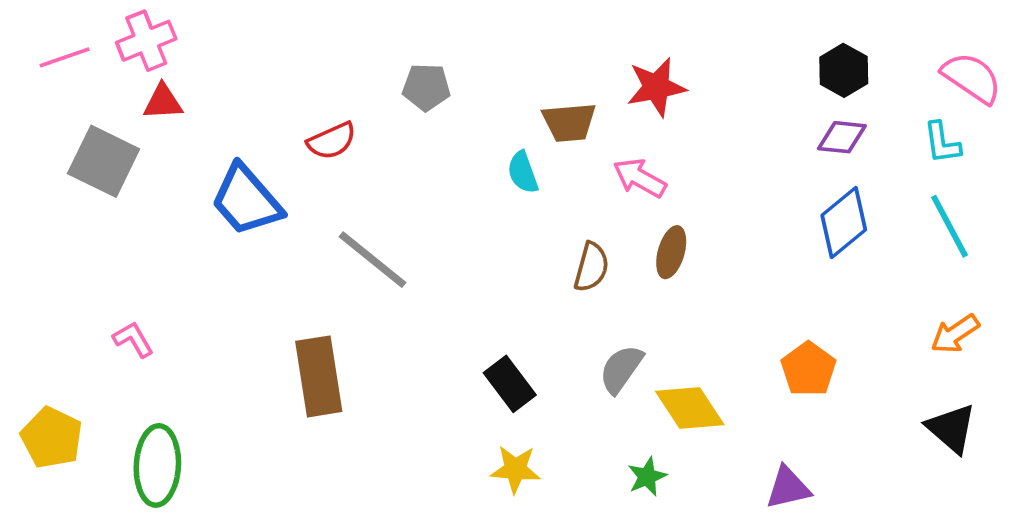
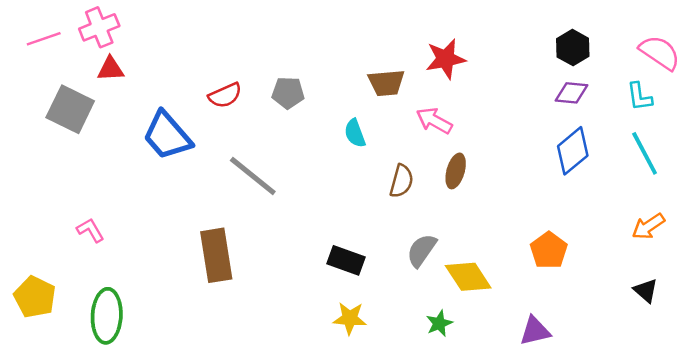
gray pentagon: (426, 87) -> (288, 93), moved
cyan semicircle: (523, 172) -> (355, 133), moved
black rectangle: (510, 384) -> (346, 260), turned -33
black triangle: (951, 428) -> (646, 291), size x0.7

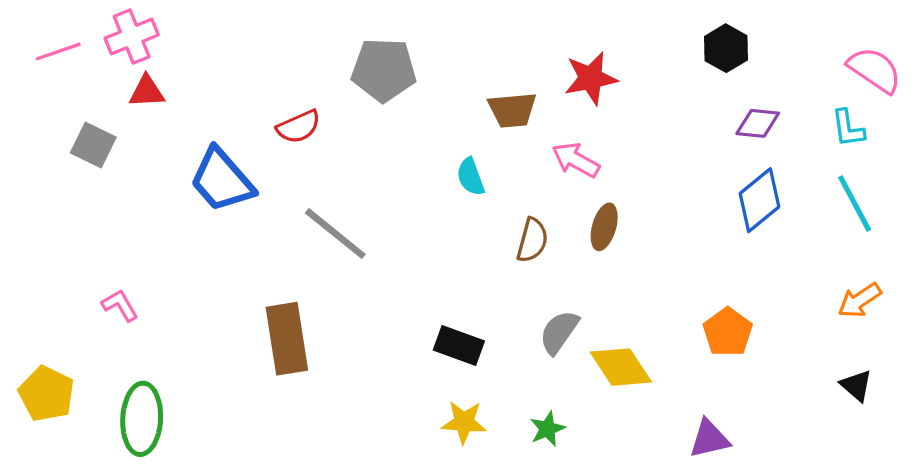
black hexagon: (573, 48) -> (726, 48), moved
gray pentagon: (288, 93) -> (384, 70), moved, size x1.5
gray square: (70, 109) -> (93, 145), size x0.7
green star: (439, 323) -> (547, 429), moved

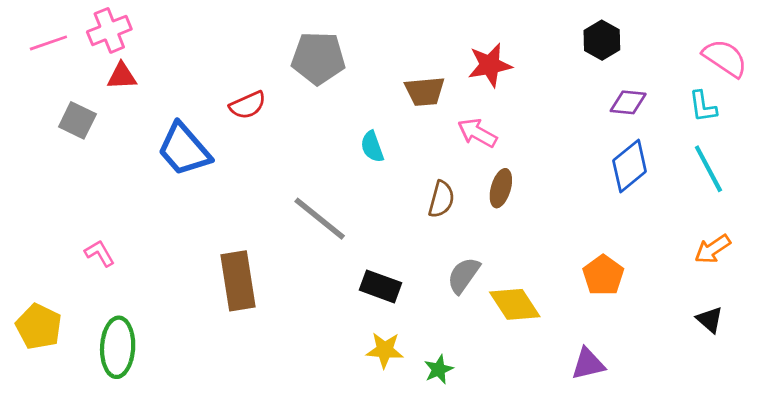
cyan semicircle: (471, 177) -> (372, 147), moved
gray line: (335, 234) -> (320, 219), moved
green star: (547, 429) -> (439, 369), moved

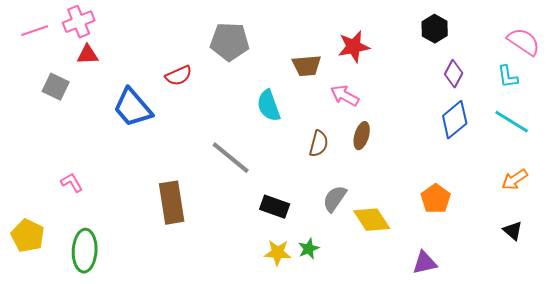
purple diamond: (628, 102) -> (454, 74), turned -68
cyan semicircle: (372, 147) -> (269, 106), size x1.4
cyan line: (708, 169) -> (512, 122), turned -30
green star: (439, 369) -> (309, 249), moved

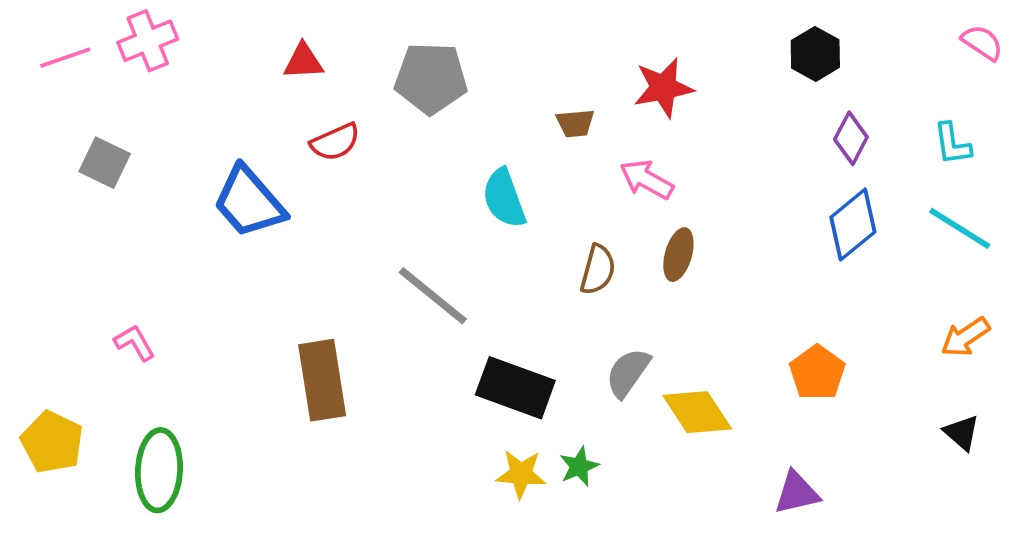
pink semicircle: (524, 42) -> (982, 43), moved, size x0.7
red triangle: (88, 55) -> (303, 61), moved
brown trapezoid: (307, 66) -> (575, 123), size x0.7
black rectangle: (275, 207) -> (515, 388), size x1.4

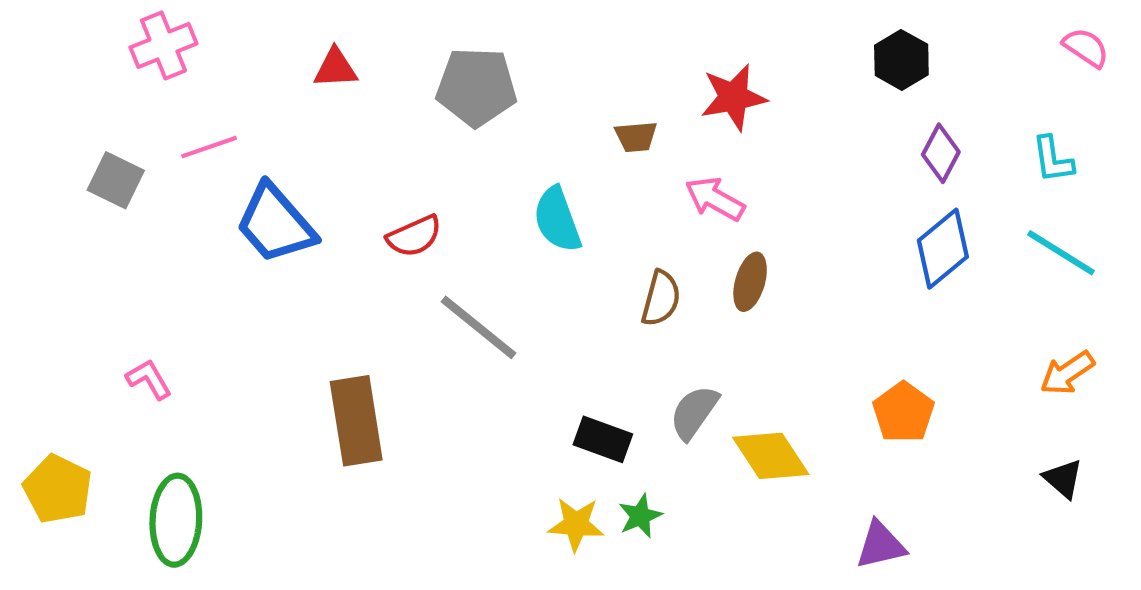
pink line: (65, 58) -> (209, 147), moved
red semicircle: (335, 142) -> (414, 236), moved
black rectangle: (515, 388) -> (603, 439), moved, size x0.7

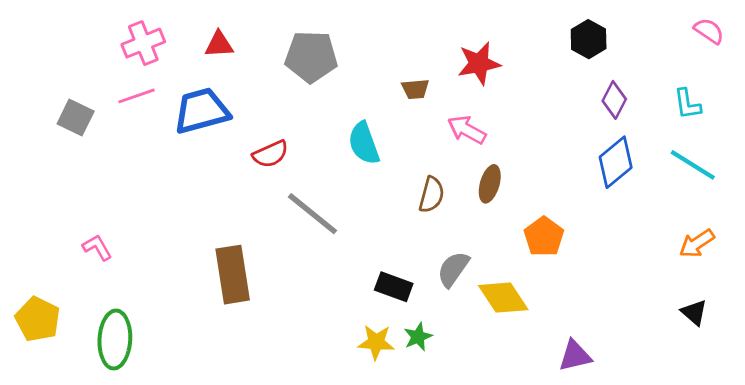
pink cross: (163, 45) -> (143, 43), moved
blue trapezoid: (275, 224) -> (201, 111), moved, turned 116
orange pentagon: (903, 412) -> (544, 237), moved

